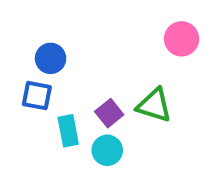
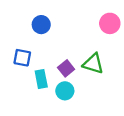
blue circle: (51, 58) -> (41, 25), moved

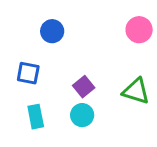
green triangle: (93, 64) -> (136, 91), moved
cyan rectangle: (41, 79) -> (36, 117), moved

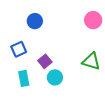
blue square: (28, 73) -> (19, 49), turned -35
purple square: (84, 87) -> (45, 61), moved

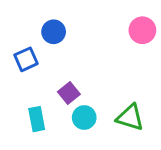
blue square: (19, 49) -> (26, 59), moved
green triangle: (91, 61) -> (130, 118), moved

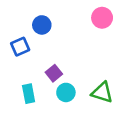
pink circle: (142, 30) -> (102, 18), moved

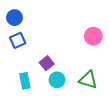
pink circle: (102, 18) -> (93, 36), moved
blue circle: (42, 25) -> (14, 18), moved

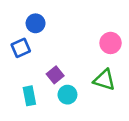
blue circle: (14, 18) -> (36, 23), moved
green triangle: (88, 80) -> (104, 80), moved

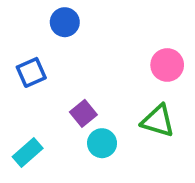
blue circle: (36, 23) -> (65, 22), moved
cyan rectangle: (29, 96) -> (28, 152), moved, turned 60

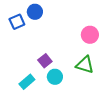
blue square: (31, 72) -> (17, 22), moved
cyan rectangle: (28, 152) -> (27, 82), moved

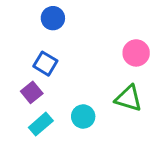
blue square: (17, 22) -> (45, 64), moved, turned -35
purple square: (45, 61) -> (32, 92), moved

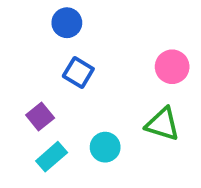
blue square: (45, 64) -> (78, 72), moved

